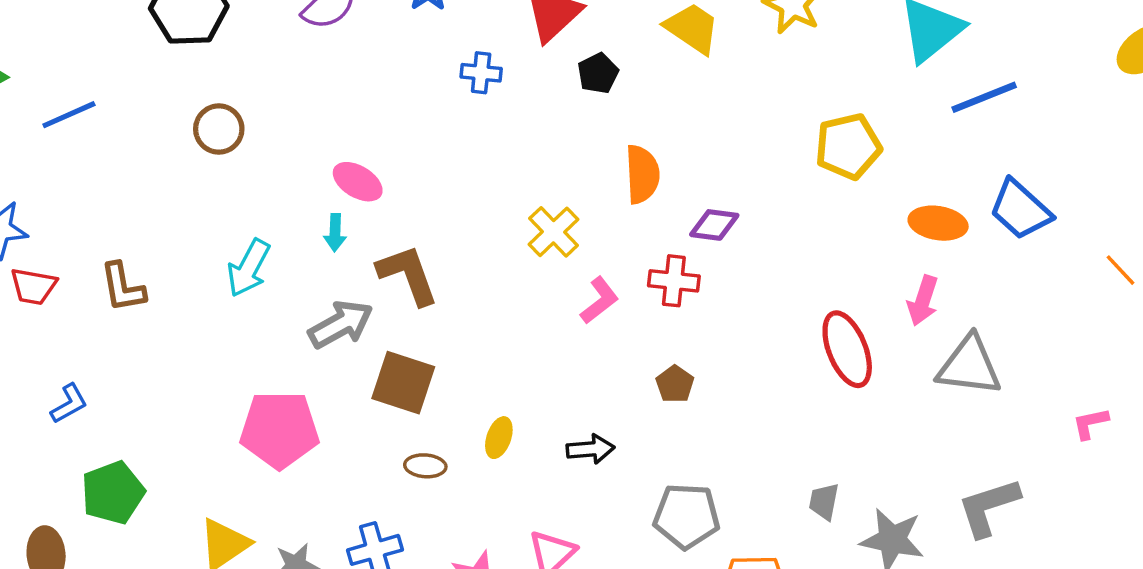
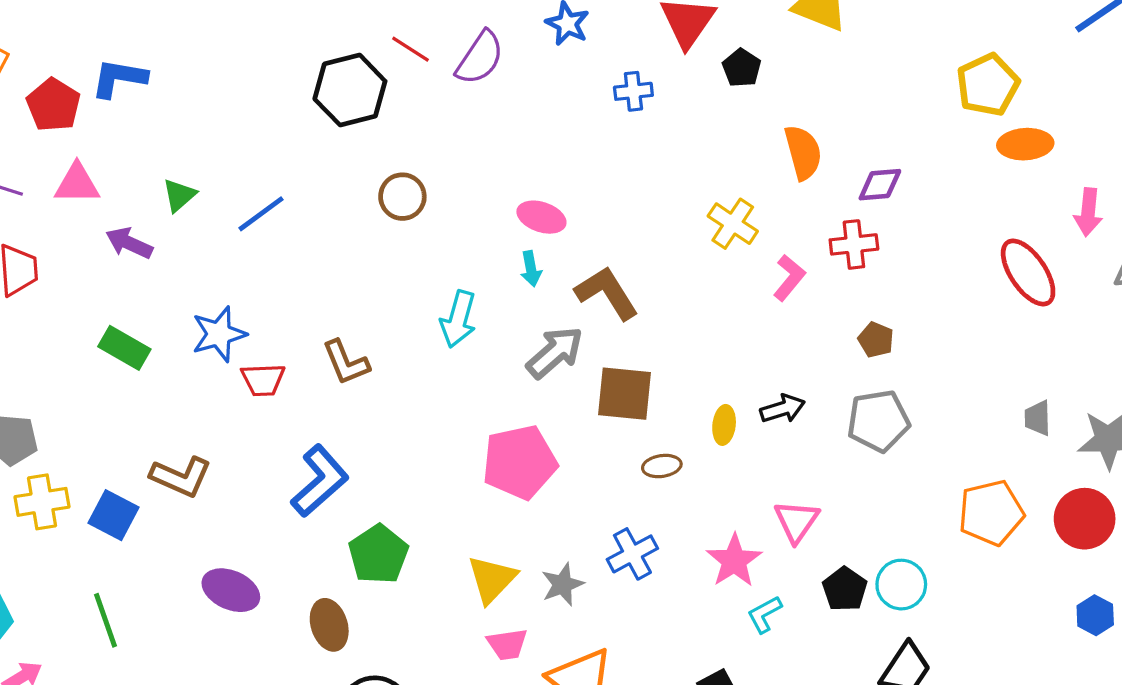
orange ellipse: (938, 223) -> (1025, 144), moved
blue L-shape: (69, 404) -> (320, 481), size x1.8
black arrow: (591, 449) -> (783, 409), moved
gray pentagon: (687, 516) -> (878, 421), moved

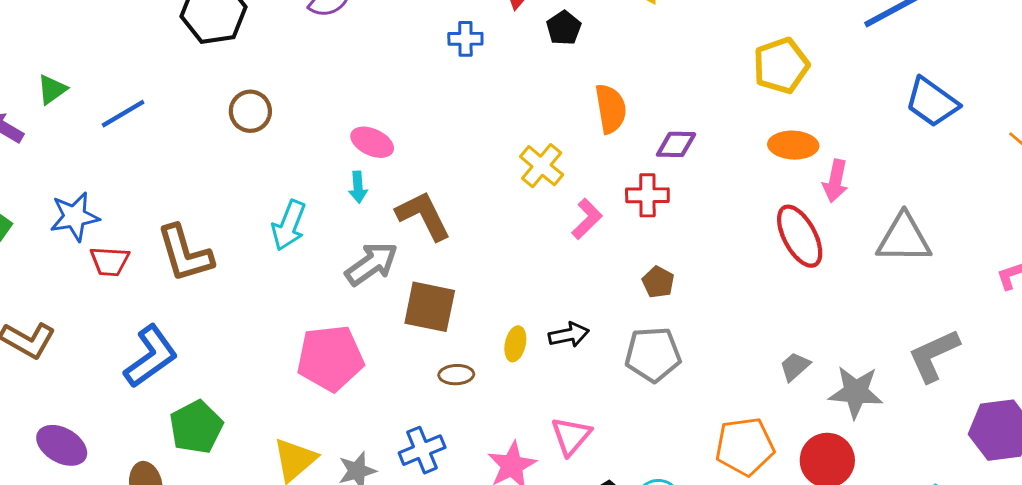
orange ellipse: (1025, 144) -> (793, 145), moved
pink arrow: (1088, 212) -> (835, 181), moved
brown L-shape: (346, 362) -> (185, 254), size x1.4
gray trapezoid: (1038, 418) -> (795, 366), turned 44

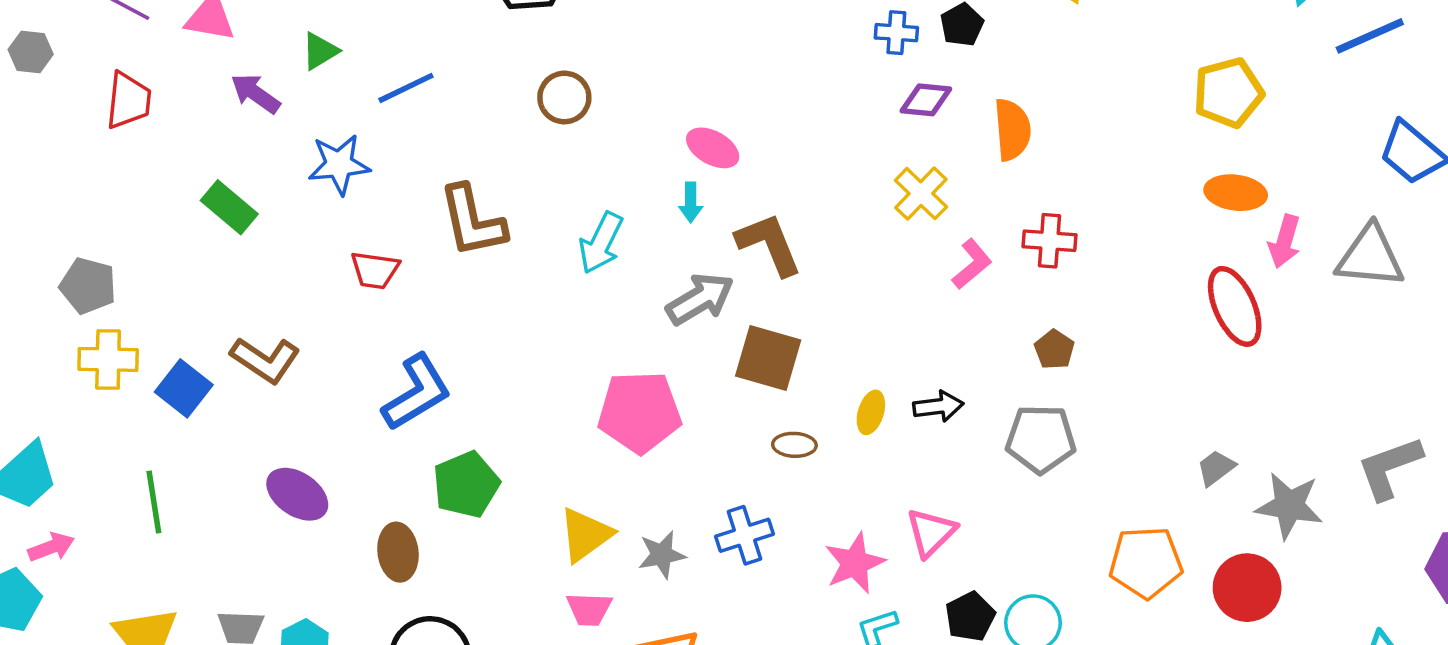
blue cross: (465, 39) -> (896, 33), moved
purple diamond: (676, 144) -> (926, 100), moved
blue star: (75, 217) -> (339, 164), moved
gray triangle: (904, 238) -> (1370, 257), moved
brown L-shape: (185, 254) -> (472, 221), moved

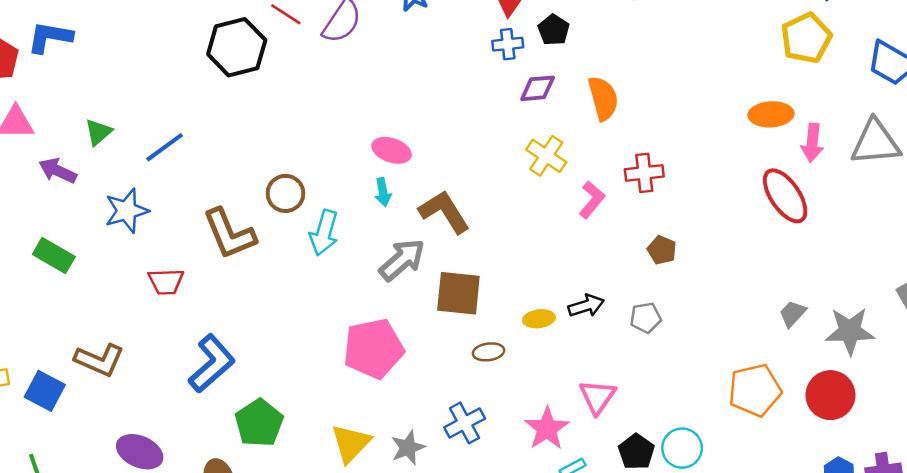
yellow pentagon: (1228, 93) -> (806, 38), moved
brown circle: (564, 97) -> (286, 193), moved
yellow ellipse: (871, 412) -> (539, 319), turned 76
gray pentagon: (1041, 439) -> (646, 318), moved, size x0.6

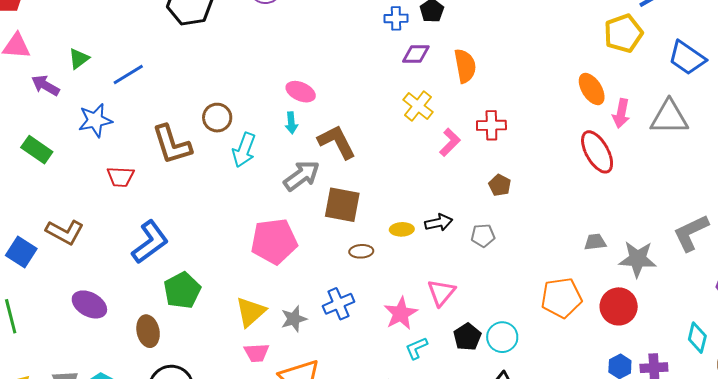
orange ellipse: (771, 114) -> (592, 89), turned 56
gray trapezoid: (793, 314) -> (595, 242), turned 35

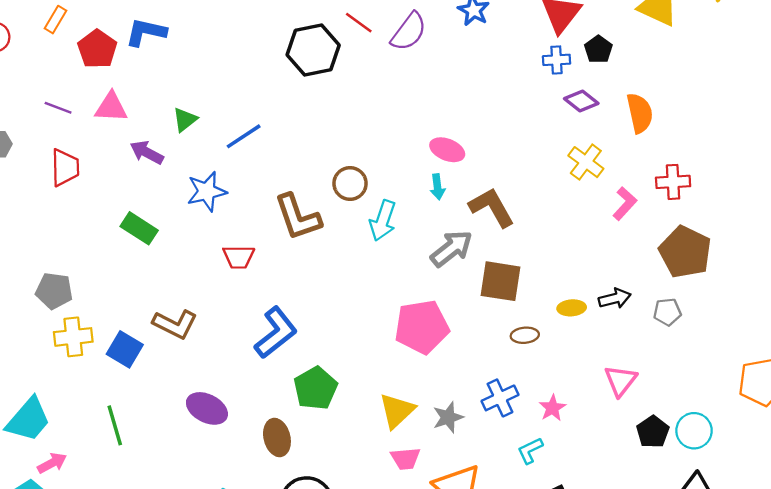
purple diamond: (416, 54) -> (581, 101), turned 40
brown pentagon: (500, 185) -> (685, 252), size x2.0
pink star: (401, 313) -> (552, 408), moved, size x0.7
cyan L-shape: (416, 348) -> (530, 451), moved

